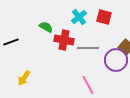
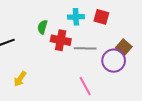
cyan cross: (79, 17) -> (76, 17), turned 35
green semicircle: (46, 27) -> (42, 27), turned -104

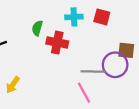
brown square: (124, 47) -> (126, 50), turned -35
gray line: (85, 48) -> (93, 71), moved

